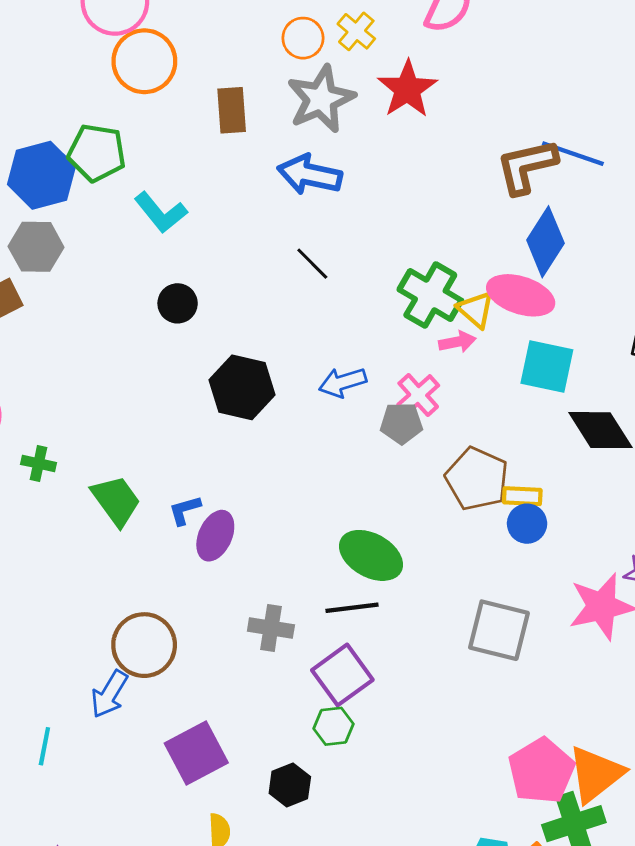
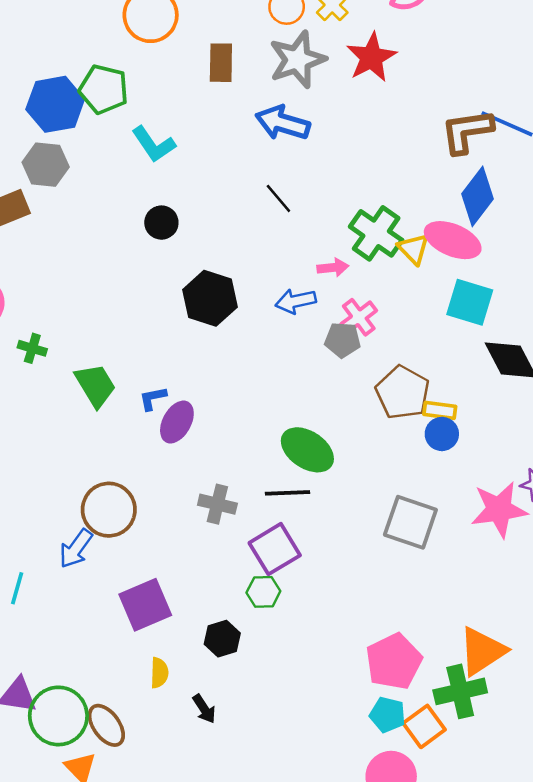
pink arrow: (457, 342) -> (333, 268), moved
pink pentagon: (541, 771) -> (394, 661), moved

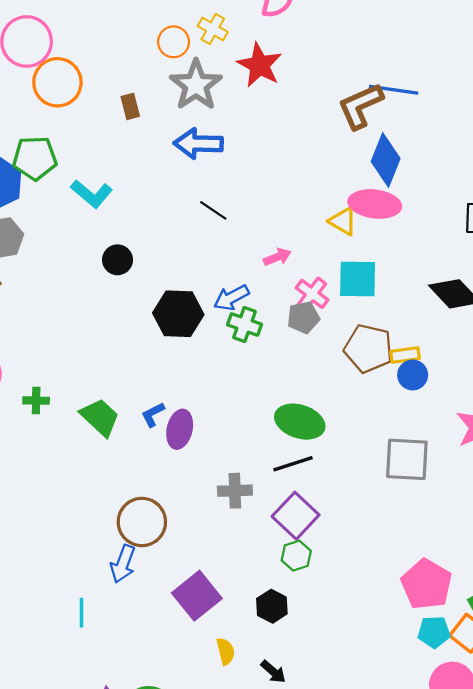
brown rectangle: (221, 63) -> (130, 106), size x0.7
green cross: (376, 233) -> (244, 325), moved, size x0.7
blue arrow: (296, 301) -> (231, 298), moved
cyan square: (470, 302) -> (358, 279), moved

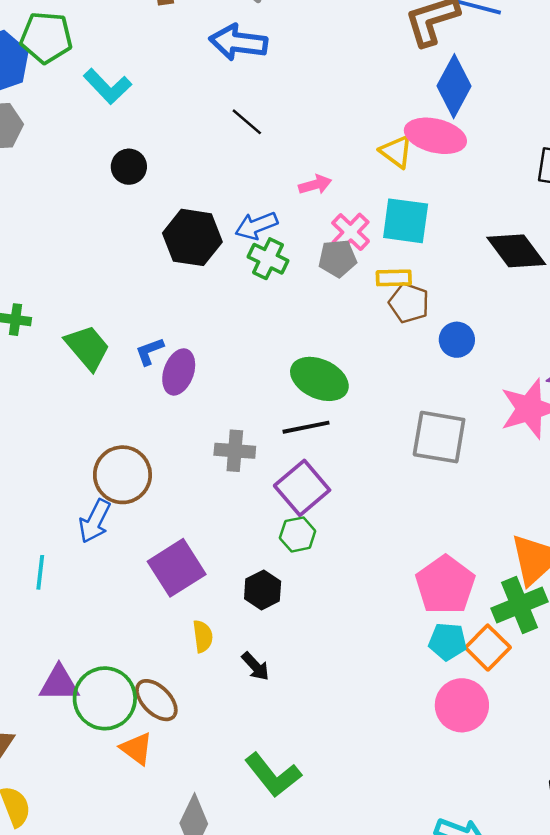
brown pentagon: (368, 349) -> (409, 303), size x0.7
yellow rectangle: (405, 355) -> (394, 278), moved

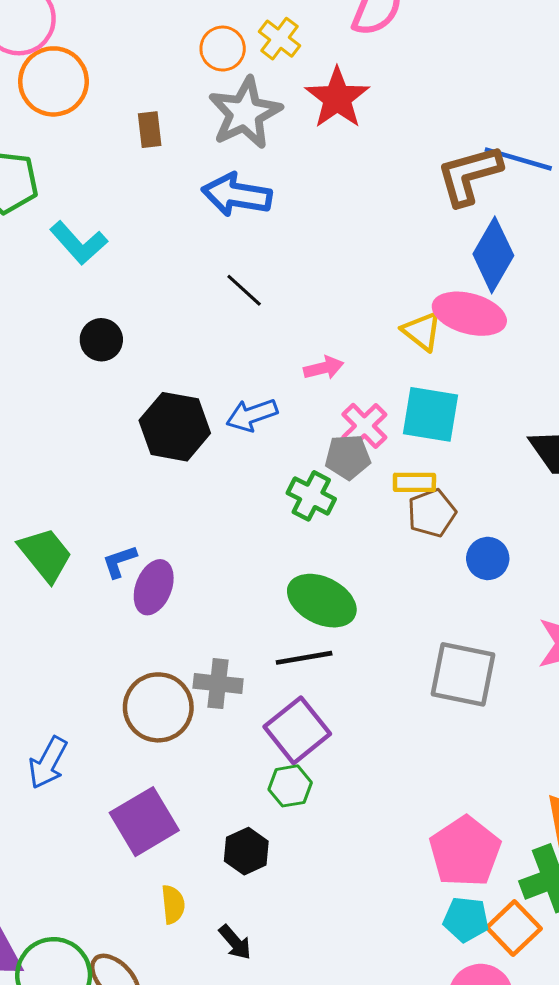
green cross: (268, 259) -> (311, 496), moved
brown pentagon: (409, 303) -> (432, 513), turned 30
brown circle: (122, 475) -> (158, 707), moved

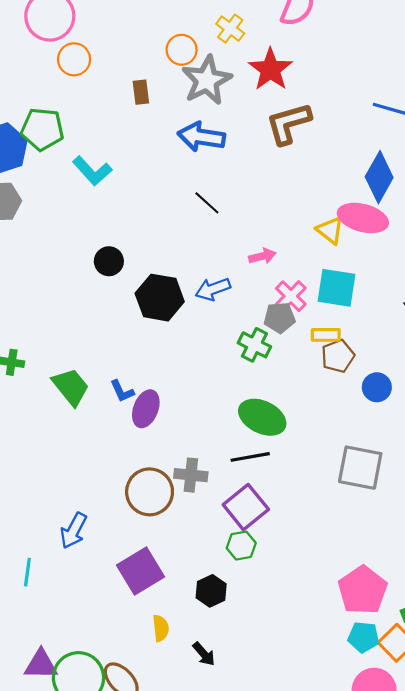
orange circle: (223, 49) -> (182, 50), moved
orange circle: (53, 81) -> (74, 59), size x0.7
brown L-shape: (469, 175) -> (289, 123), moved
black circle: (101, 340) -> (109, 261), moved
blue L-shape: (119, 561) -> (122, 391), turned -95

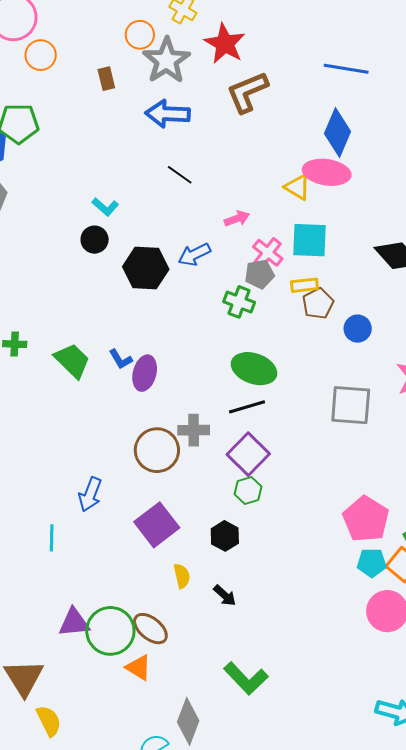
cyan L-shape: (92, 171) -> (105, 207), moved, size x0.7

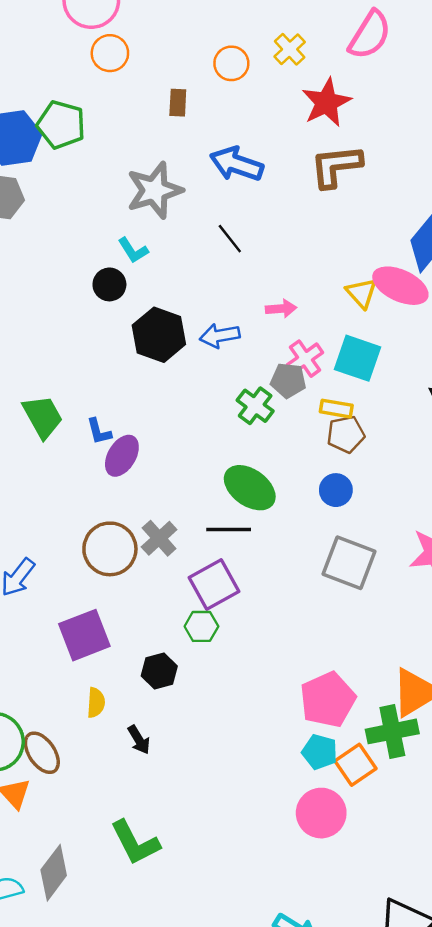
gray star: (166, 60) -> (154, 190), moved
blue circle: (358, 329) -> (336, 490), moved
gray cross: (194, 430) -> (159, 538), turned 32

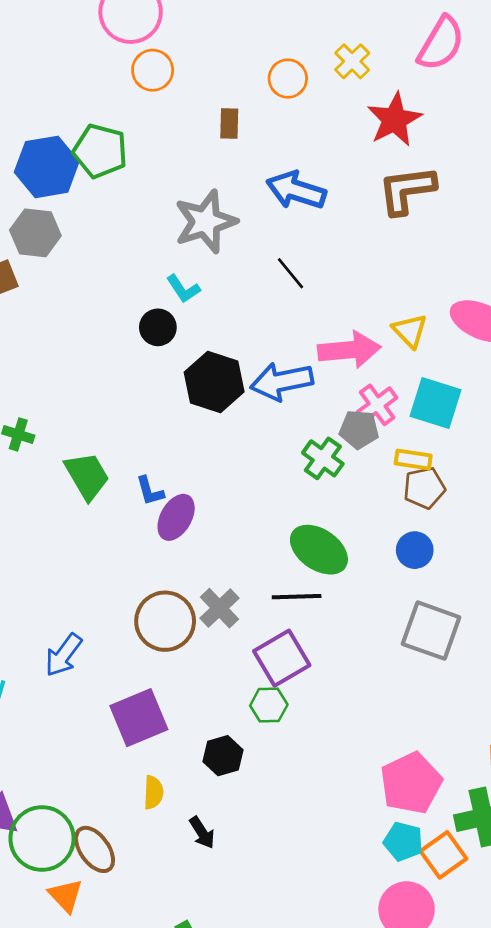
yellow triangle: (361, 293) -> (410, 331), moved
pink arrow: (281, 309) -> (349, 350), size x1.8
blue arrow: (220, 336) -> (282, 381), size x1.4

